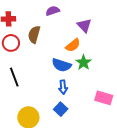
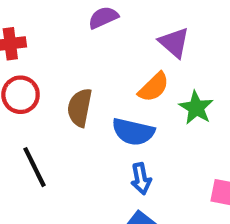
brown semicircle: (34, 34) -> (80, 108), moved
green star: (84, 62) -> (196, 108), moved

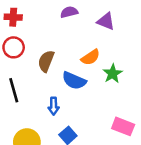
purple triangle: (174, 42) -> (106, 21), moved, turned -30
blue arrow: (141, 179) -> (54, 106), moved

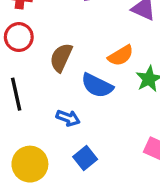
blue arrow: (54, 106) -> (68, 118), turned -72

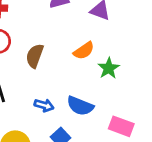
blue semicircle: (97, 86) -> (80, 106), moved

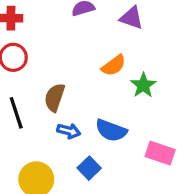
brown semicircle: (35, 56) -> (55, 97), moved

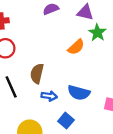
green star: (143, 85) -> (97, 33), moved

